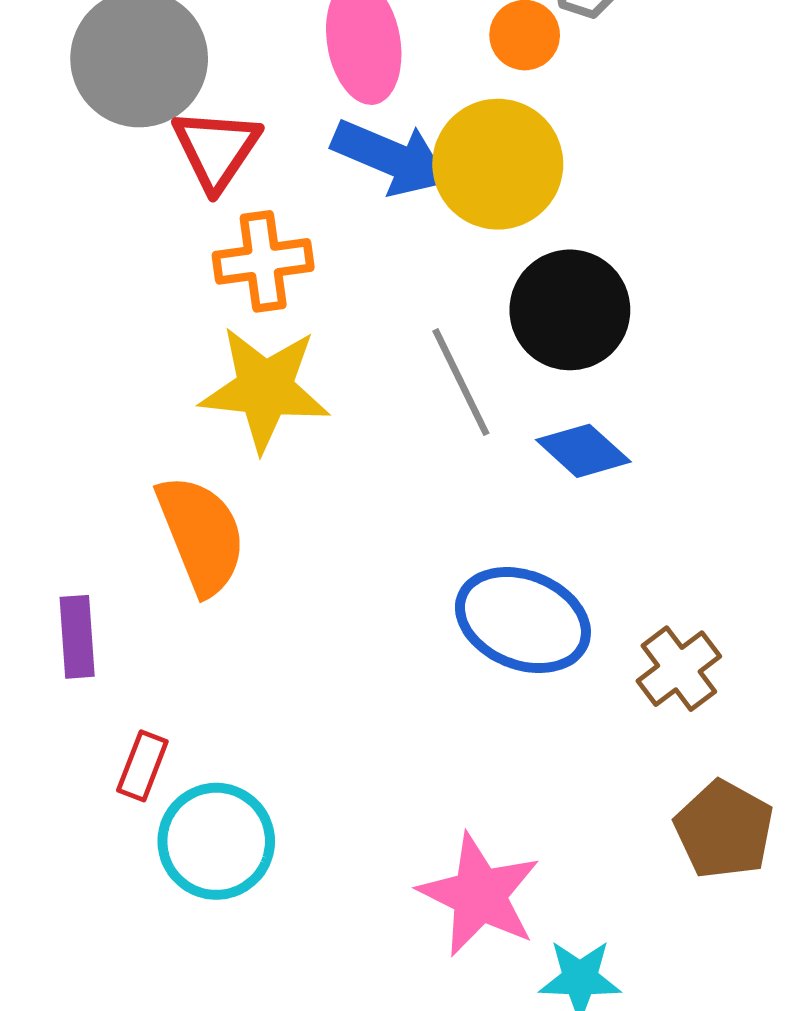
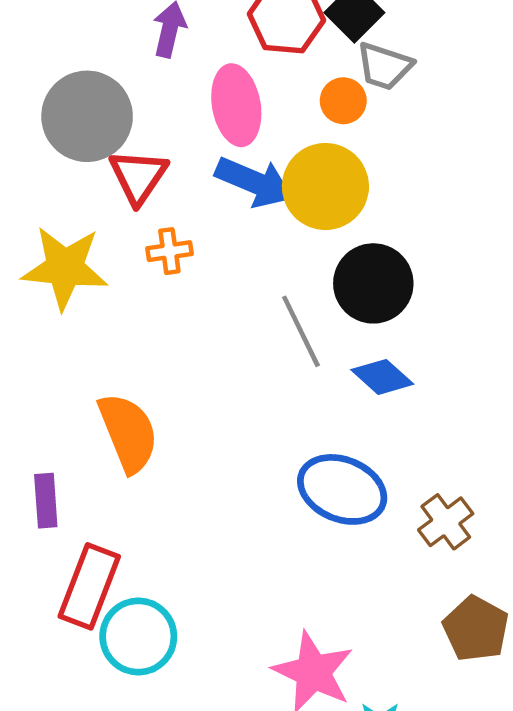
orange cross: (263, 261) -> (169, 251), size x0.7
yellow star: (265, 389) -> (65, 268), moved
red rectangle: (142, 766) -> (89, 586), size x1.8

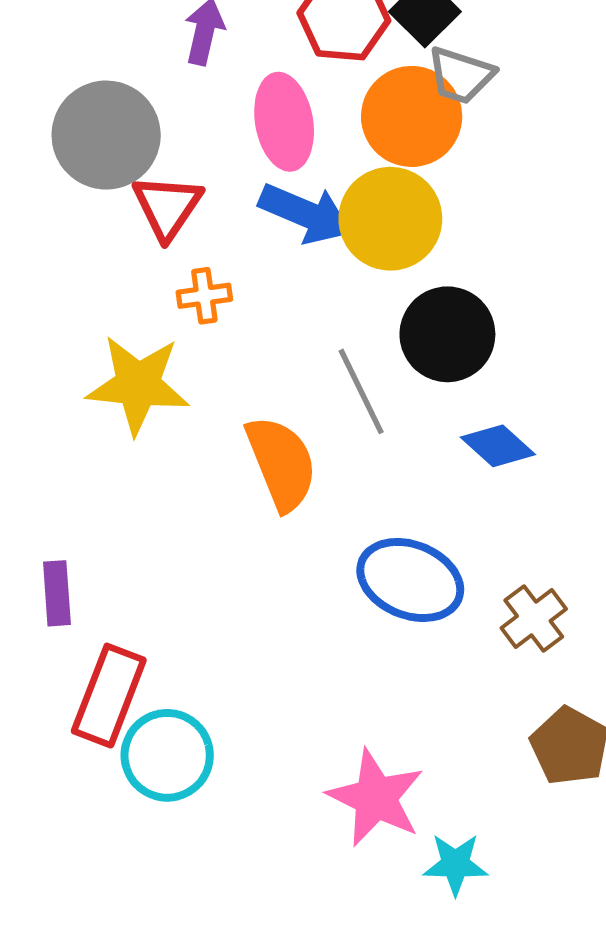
orange circle: (343, 101) -> (412, 116), size x1.8
yellow star: (65, 268) -> (138, 385), moved
blue diamond: (382, 377) -> (498, 446), moved
orange semicircle: (128, 433) -> (281, 463), moved

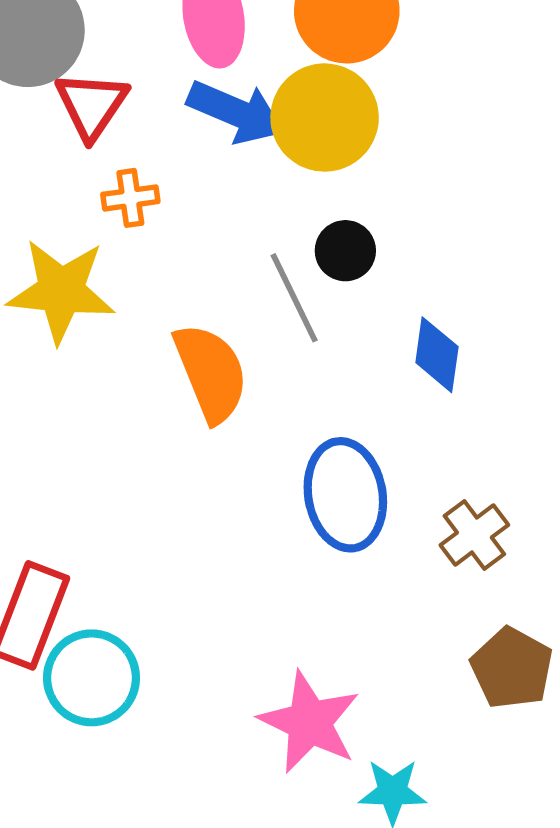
black circle: (447, 334) -> (345, 251), moved, size x0.6
blue diamond: (498, 446) -> (437, 355), turned 56
blue ellipse: (410, 580) -> (345, 495), turned 58

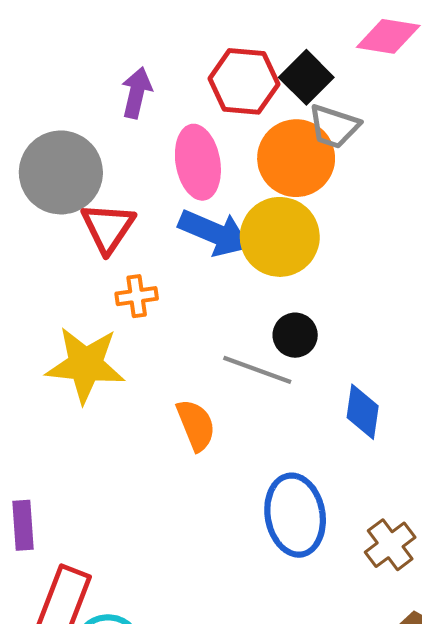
gray line: (294, 298) -> (257, 370), turned -44
orange semicircle: (211, 373) -> (196, 425), size x0.7

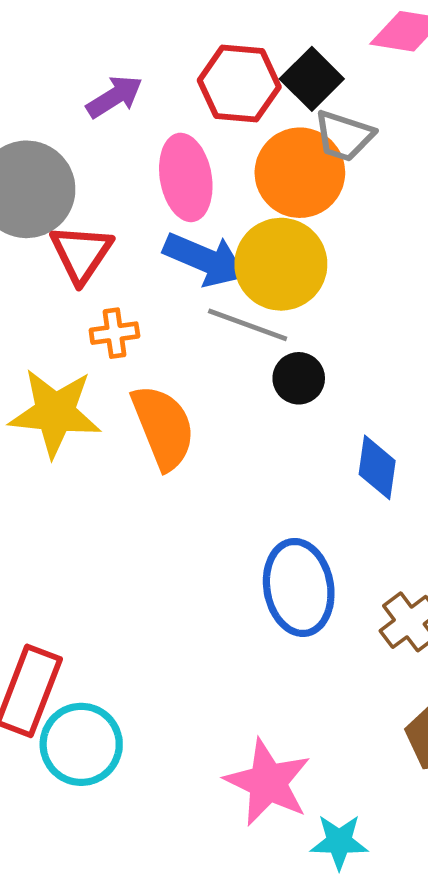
purple arrow: (137, 93) -> (114, 97), turned 45
gray line: (257, 370) -> (248, 325), moved
orange semicircle: (196, 425) -> (163, 427), moved, size x1.4

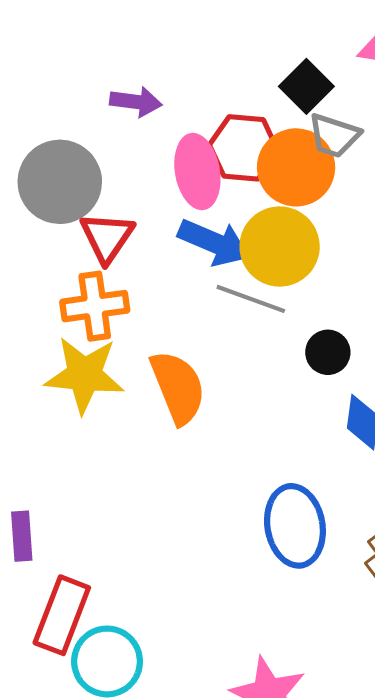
red hexagon: (239, 84) -> (244, 148), moved
purple arrow: (114, 97) -> (136, 102), turned 39
orange cross: (114, 333) -> (95, 306), moved, size x1.6
black circle: (299, 378) -> (328, 352), moved

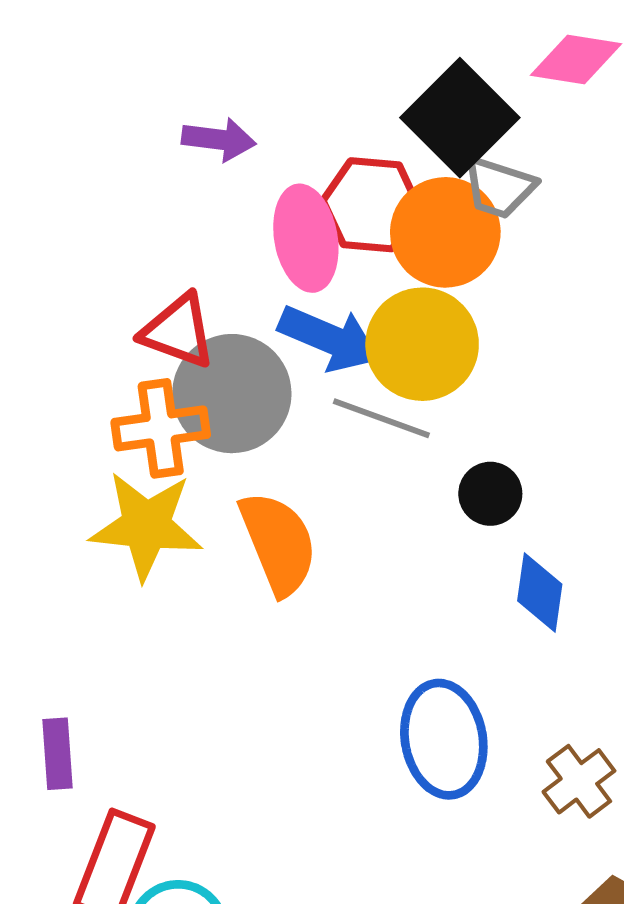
black square: (306, 86) -> (460, 118), size x1.5
gray circle: (60, 182) -> (232, 394), moved
red triangle: (107, 237) -> (178, 331), turned -44

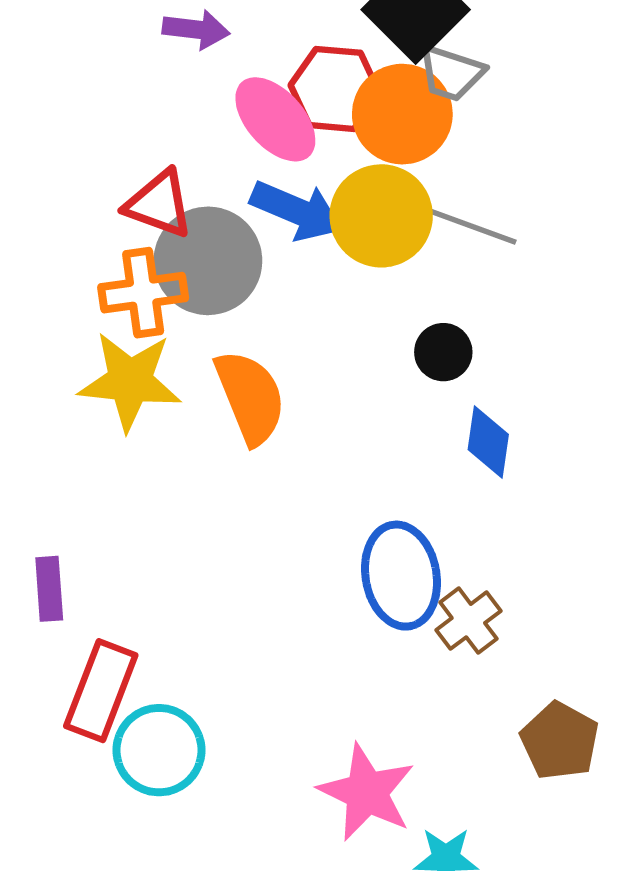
pink ellipse: (306, 238) -> (275, 119), turned -32
gray line: (381, 418) -> (472, 226), moved
brown cross: (579, 781) -> (468, 621), moved

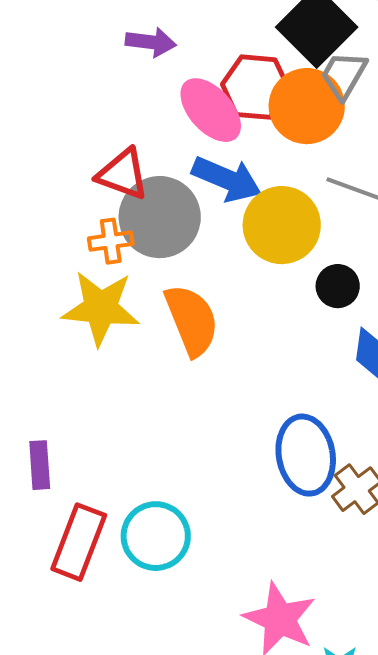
gray trapezoid: (451, 73) -> (344, 75), turned 102
yellow circle: (381, 216) -> (282, 225), moved
orange cross: (143, 293) -> (111, 241), size x0.7
cyan circle: (159, 750) -> (156, 536), moved

